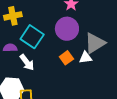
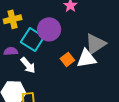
purple circle: (67, 29) -> (49, 29), moved
white triangle: (86, 57) -> (86, 59), size x1.5

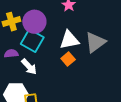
purple circle: (49, 29) -> (34, 22), moved
white triangle: (86, 59) -> (69, 40), moved

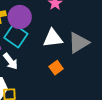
orange square: (68, 59) -> (56, 68), moved

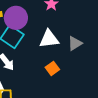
gray triangle: (79, 43) -> (75, 43), size x0.7

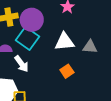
gray triangle: (75, 43) -> (90, 47), turned 35

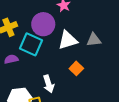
purple circle: (32, 20) -> (43, 24), moved
white arrow: (22, 64) -> (49, 84), moved, turned 30

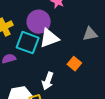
white triangle: (68, 40) -> (49, 38), moved
white arrow: (49, 84) -> (48, 81), turned 42

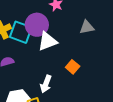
gray triangle: (90, 34) -> (87, 27), moved
cyan square: (28, 43) -> (21, 32), moved

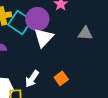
white triangle: (47, 41) -> (44, 38), turned -40
orange square: (73, 67) -> (61, 78), moved

